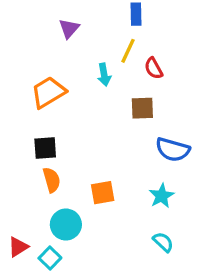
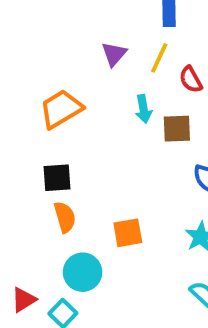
purple triangle: (69, 28) -> (114, 54), moved
cyan arrow: (104, 75) -> (144, 109), moved

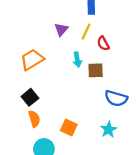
black square: (57, 178) -> (30, 97), turned -35
orange square: (128, 233) -> (69, 127), turned 35

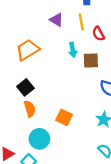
purple triangle: (61, 29) -> (57, 20), turned -40
yellow line: (86, 32) -> (81, 22), turned -35

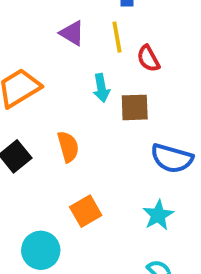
orange semicircle: (30, 109) -> (68, 147), moved
orange square: (64, 117) -> (86, 211), turned 35

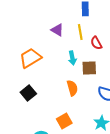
orange semicircle: (68, 147) -> (72, 88), moved

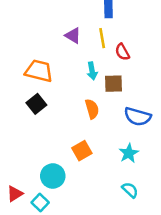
orange trapezoid: (30, 58) -> (39, 71), turned 45
black square: (28, 93) -> (36, 104), moved

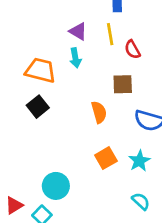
cyan arrow: (92, 71) -> (75, 58), moved
orange square: (82, 151) -> (106, 158), moved

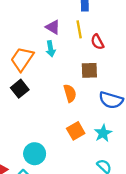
orange trapezoid: (41, 70) -> (22, 59), turned -70

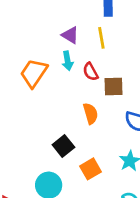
red semicircle: (97, 42) -> (91, 72), moved
black square: (20, 89) -> (63, 146), moved
orange square: (76, 131) -> (91, 169), moved

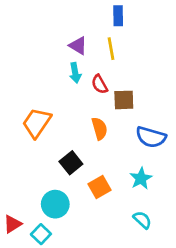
orange trapezoid: (34, 73) -> (37, 123), moved

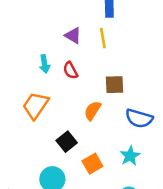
cyan arrow: (75, 73) -> (45, 64), moved
red semicircle: (100, 84) -> (70, 70), moved
orange semicircle: (100, 128) -> (92, 111), turned -132

